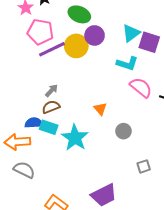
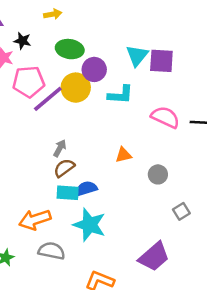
cyan L-shape: (127, 63) -> (120, 95), moved
orange triangle: (100, 109) -> (123, 155), turned -48
blue semicircle: (34, 123) -> (86, 189), moved
cyan star: (75, 138) -> (89, 225), moved
gray square: (144, 166) -> (181, 211), moved

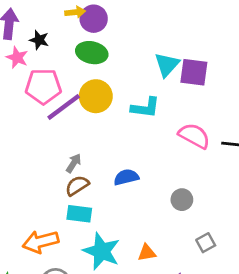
purple circle: (94, 69) -> (94, 19), moved
orange triangle: (123, 155) -> (147, 253), moved
blue semicircle: (86, 189) -> (126, 177), moved

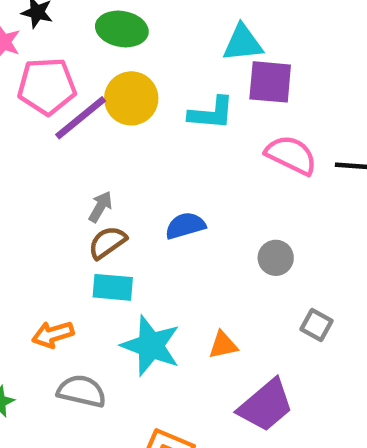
cyan triangle: (167, 65) -> (243, 43), turned 44
purple square: (194, 72) -> (270, 82), moved
orange arrow: (41, 242) -> (53, 334), size x0.7
gray square: (206, 243) -> (317, 325), turned -30

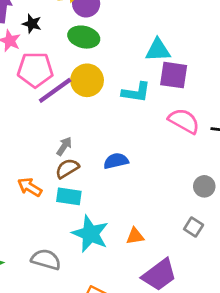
gray circle: (276, 258) -> (204, 186), moved
orange arrow: (53, 334) -> (30, 187), moved, turned 45

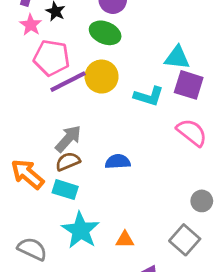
gray arrow: (64, 146) -> (68, 139), size x1.5
orange arrow: (30, 187) -> (27, 174), size x1.4
gray square: (194, 227) -> (185, 240), size x1.5

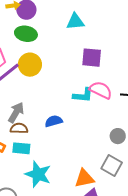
cyan triangle: (177, 58) -> (75, 22), moved
cyan L-shape: (149, 96) -> (83, 95), moved
brown semicircle: (68, 161) -> (19, 128), turned 36
orange triangle: (125, 240) -> (84, 178), moved, size x1.5

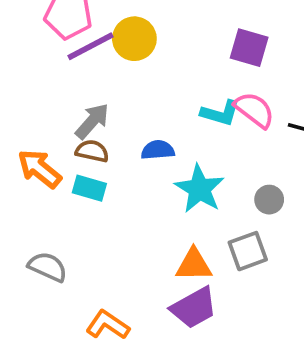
gray square: (112, 165) -> (248, 251), turned 30
cyan star: (38, 174) -> (200, 189), moved

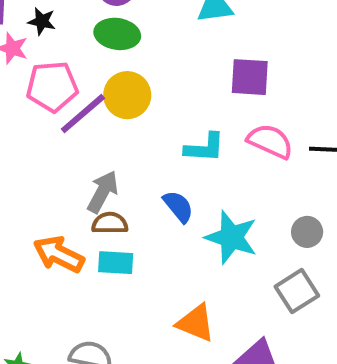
cyan L-shape: (220, 113) -> (205, 148), moved
blue semicircle: (158, 150) -> (178, 206), turned 68
orange triangle: (194, 265) -> (196, 323), moved, turned 36

